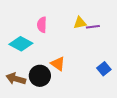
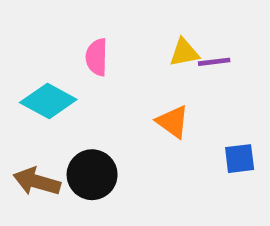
orange triangle: (58, 64) -> (173, 122), moved
blue square: (104, 69) -> (240, 159), turned 32

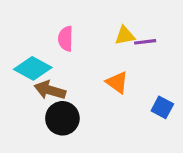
blue square: (240, 159) -> (162, 107), turned 35
brown arrow: (37, 182) -> (50, 90), moved

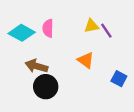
purple line: (145, 42) -> (106, 31), turned 63
cyan diamond: (33, 68) -> (22, 33), moved

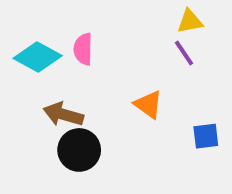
yellow triangle: (91, 26) -> (190, 21), moved
blue square: (119, 79) -> (206, 136), turned -35

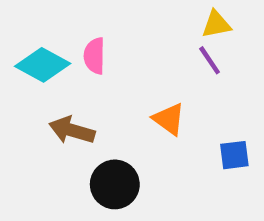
black circle: (79, 150) -> (115, 184), moved

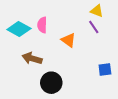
yellow triangle: (216, 24) -> (97, 11), turned 32
orange triangle: (169, 119) -> (68, 40), moved

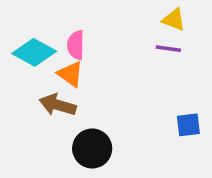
purple line: (94, 27) -> (168, 49), turned -48
orange triangle: (68, 40) -> (70, 74), moved

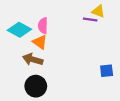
purple line: (168, 49) -> (90, 19), moved
black circle: (92, 148) -> (36, 86), moved

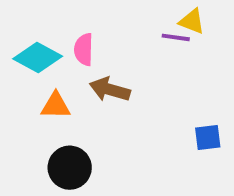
orange triangle: (40, 42) -> (56, 106), moved, turned -35
brown arrow: (33, 59) -> (110, 90), moved

